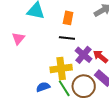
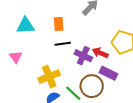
yellow cross: (61, 68) -> (49, 77), moved

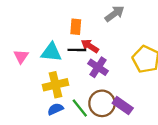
cyan triangle: (25, 26) -> (51, 52), moved
red arrow: (100, 53) -> (90, 46), moved
purple rectangle: (108, 73) -> (123, 106), moved

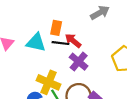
orange rectangle: (76, 27) -> (56, 28), moved
yellow cross: (55, 85) -> (48, 82), moved, turned 30

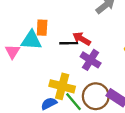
orange rectangle: (56, 28) -> (42, 28), moved
cyan triangle: (36, 42) -> (31, 40), moved

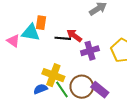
pink triangle: (12, 52) -> (13, 41), turned -32
purple cross: (91, 60) -> (90, 51), moved, turned 36

